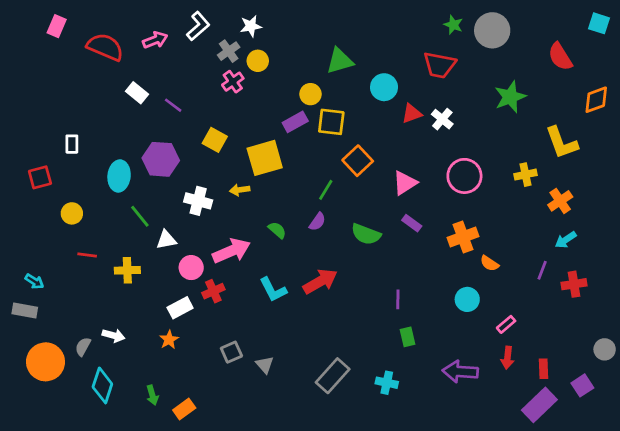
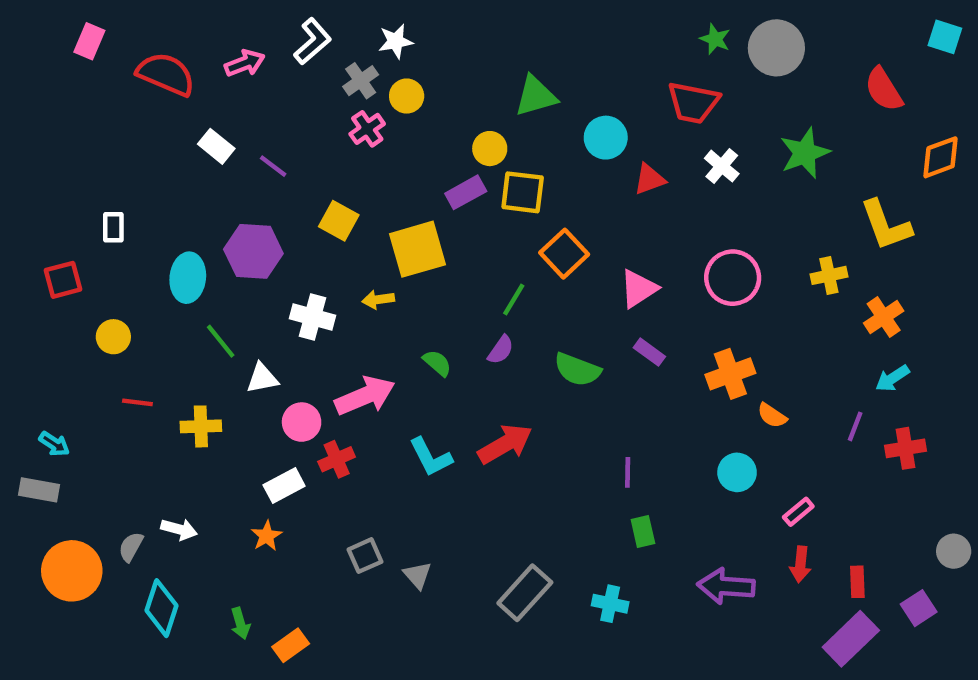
white cross: (442, 119) -> (722, 166), moved

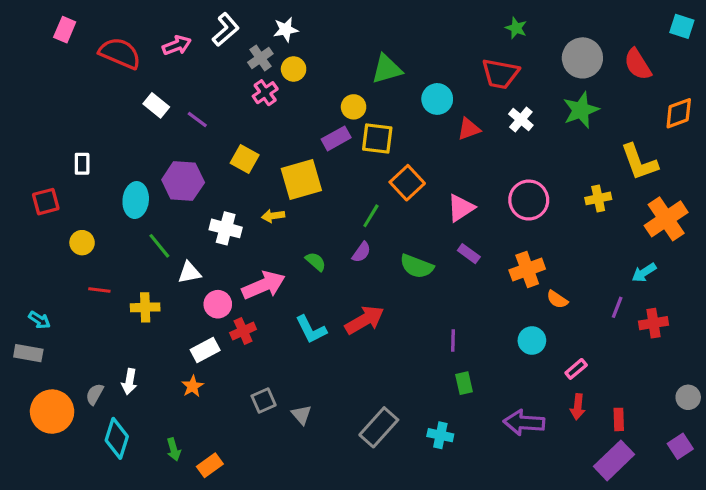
gray circle: (776, 48) -> (582, 58), moved
orange cross: (884, 317) -> (666, 219), moved, size x1.5
white arrow: (179, 529) -> (129, 382), turned 85
purple square: (919, 608) -> (680, 446), moved

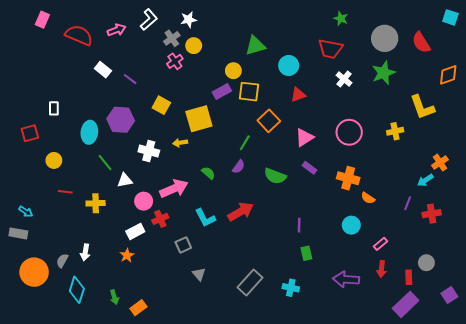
red triangle: (469, 129) -> (298, 95), moved
orange cross: (666, 219) -> (440, 163), moved, size x0.6
orange cross: (527, 269) -> (348, 178), turned 35
gray circle: (688, 397) -> (426, 263), moved
gray square: (264, 400) -> (183, 245), moved

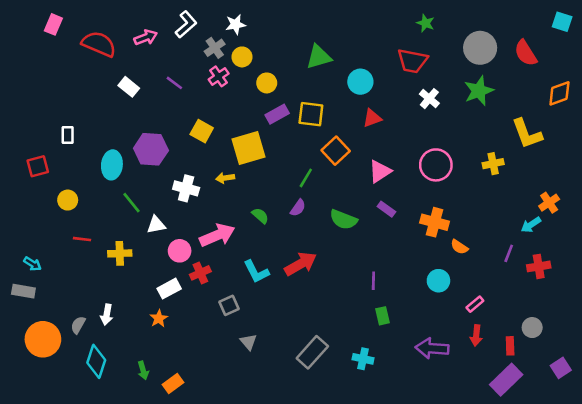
yellow circle: (233, 71) -> (267, 83), moved
purple line: (130, 79) -> (174, 83), moved

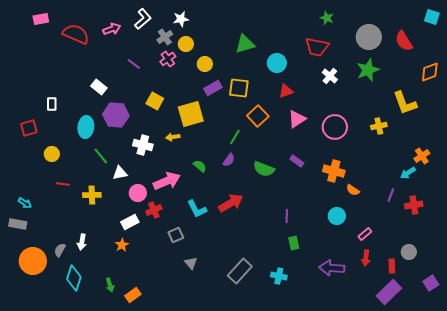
pink rectangle: (53, 24) -> (41, 19), turned 56
white rectangle: (129, 87) -> (99, 87), moved
pink triangle: (380, 171) -> (297, 119), moved

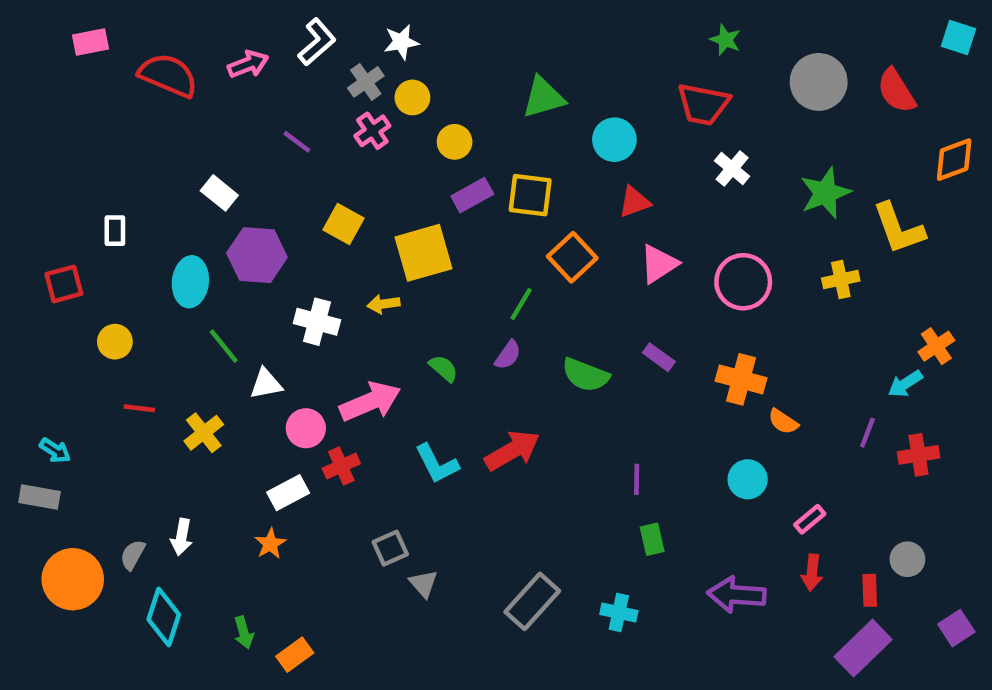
green star: (368, 70) -> (825, 193), moved
yellow cross: (92, 195) -> (204, 433), turned -36
gray square: (176, 235) -> (390, 548), moved

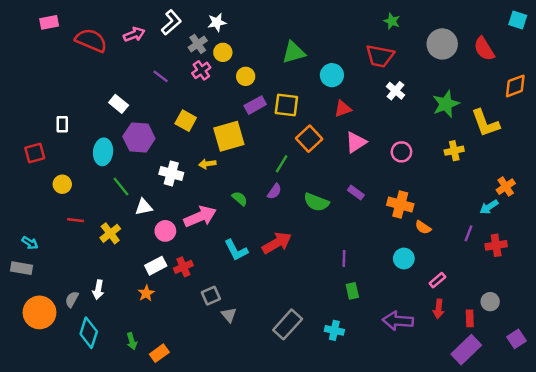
pink circle: (743, 282) -> (401, 152), size x0.7
red cross: (341, 466) -> (183, 267), moved

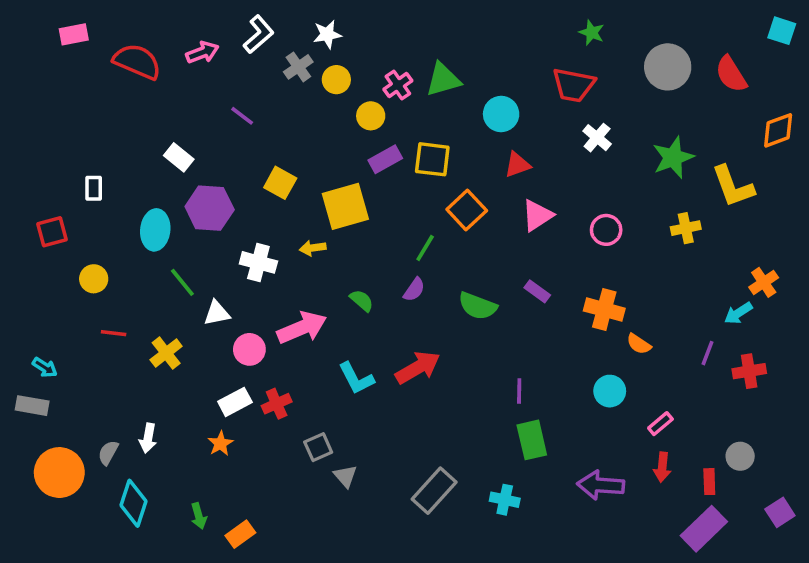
pink cross: (201, 70) -> (398, 85), moved
green rectangle: (352, 291) -> (532, 440), size x1.5

